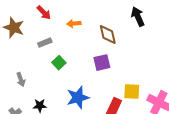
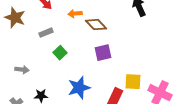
brown diamond: (108, 35) -> (96, 25), moved, turned -30
gray arrow: (21, 80) -> (22, 70), turned -64

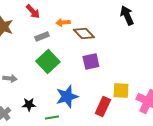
gray rectangle: (46, 33) -> (42, 36), moved
green square: (60, 53) -> (48, 62), size x1.6

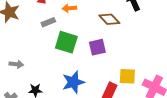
brown diamond: (84, 34) -> (109, 19), moved
green square: (48, 62) -> (66, 42), moved, turned -30

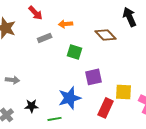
green square: (66, 42) -> (75, 52), moved, size x0.7
purple square: (97, 47) -> (94, 77), moved

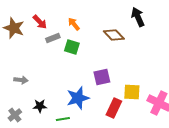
red arrow: (36, 13) -> (40, 22), moved
orange arrow: (66, 24) -> (74, 24), turned 56
green square: (75, 52) -> (72, 47), moved

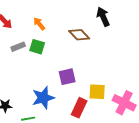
gray rectangle: (53, 38) -> (18, 47), moved

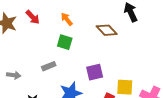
gray rectangle: (18, 47) -> (49, 66), moved

